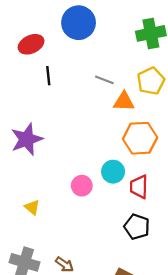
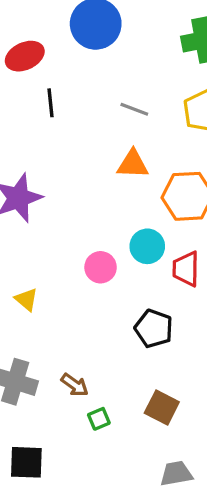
orange triangle: (124, 101) -> (133, 164), moved
black pentagon: (137, 227) -> (154, 329), moved

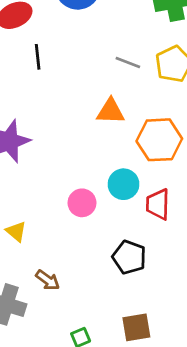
gray line: (134, 109) -> (128, 63), moved
brown arrow: (75, 385) -> (48, 280), moved
brown square: (162, 408) -> (136, 327), turned -36

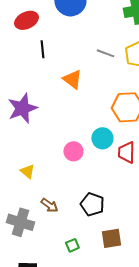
orange triangle: (111, 111) -> (72, 79), moved, turned 35
black pentagon: (129, 257) -> (92, 204), moved

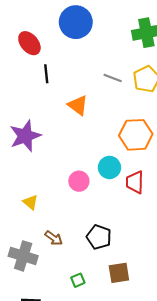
red ellipse: (26, 20) -> (29, 43), turned 75

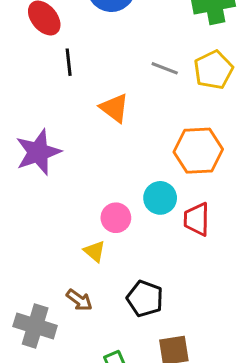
yellow triangle: (30, 202) -> (95, 251), moved

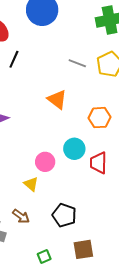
black line: (69, 62) -> (14, 59), turned 30
orange triangle: (114, 108) -> (57, 99), moved
orange hexagon: (198, 151) -> (99, 118), size x0.7

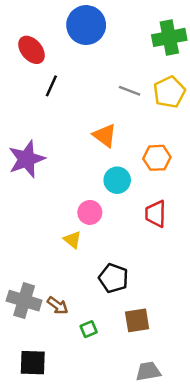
cyan circle: (74, 149) -> (117, 180), moved
brown arrow: (21, 216) -> (58, 306), moved

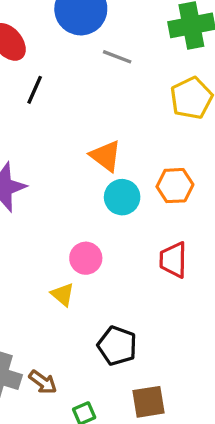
gray line: (130, 91) -> (117, 57), moved
cyan circle: (117, 180) -> (122, 197), moved

